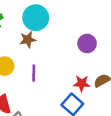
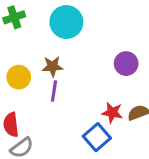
brown star: (28, 40) -> (52, 66), moved

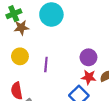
purple circle: (126, 64) -> (88, 57), moved
brown star: (52, 66) -> (21, 28), moved

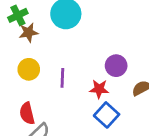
red star: (89, 77) -> (99, 89), moved

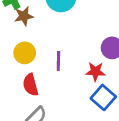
red semicircle: (27, 113) -> (30, 85), moved

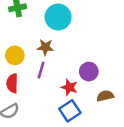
brown star: (24, 16) -> (45, 47), moved

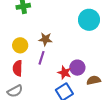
cyan circle: (58, 17) -> (89, 20), moved
purple circle: (89, 72) -> (77, 68), moved

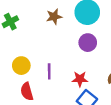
brown star: (45, 39) -> (54, 17), moved
purple circle: (77, 68) -> (88, 43), moved

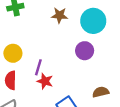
red star: (80, 79) -> (45, 81), moved

